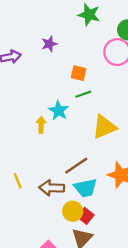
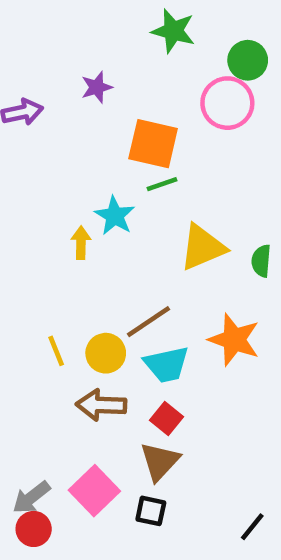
orange square: (79, 73) -> (153, 144), size x1.6
yellow line: (18, 181) -> (56, 351), moved
brown arrow: (52, 188) -> (101, 405), moved
yellow circle: (73, 211) -> (106, 353), moved

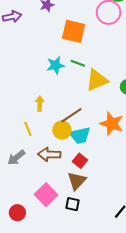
green line: (162, 184) -> (78, 63), moved, turned 40
cyan star: (115, 216) -> (56, 65), turned 30
yellow arrow: (81, 243) -> (40, 104), moved
yellow circle: (106, 353) -> (62, 130), moved
gray arrow: (31, 497) -> (16, 158), moved

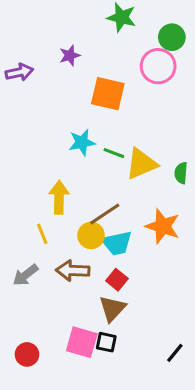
green line: (78, 63) -> (114, 153), moved
yellow arrow: (40, 104) -> (59, 197), size x1.5
pink square: (46, 195) -> (82, 342), moved, turned -30

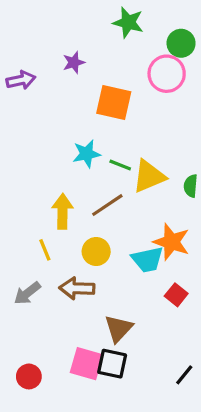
brown line: (105, 214) -> (107, 205), moved
cyan trapezoid: (117, 243) -> (147, 260), moved
red square: (117, 280) -> (176, 295), moved
black square: (106, 342) -> (112, 364), size x1.4

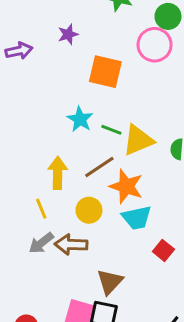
cyan star: (87, 154) -> (80, 119), turned -30
orange star: (171, 242) -> (126, 186), moved
gray arrow: (27, 293) -> (41, 243), moved

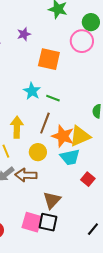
yellow triangle: (138, 140) -> (80, 136), moved
brown line: (99, 167) -> (45, 123), turned -35

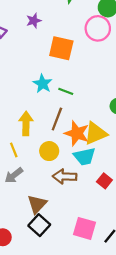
brown arrow: (26, 175) -> (65, 176), moved
brown triangle: (52, 200) -> (37, 204), moved
pink square: (32, 222) -> (85, 228), moved
black square: (48, 222) -> (39, 225), moved, turned 30

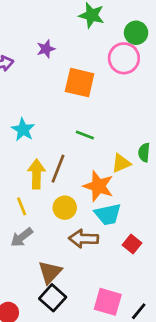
cyan star: (43, 84) -> (23, 130), moved
brown line: (57, 119) -> (58, 169), moved
yellow triangle: (96, 133) -> (121, 163), moved, size x0.7

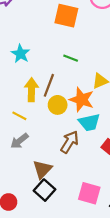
yellow line: (22, 206) -> (19, 116), turned -40
yellow circle: (65, 208) -> (58, 105), moved
brown arrow: (84, 239) -> (70, 142), turned 120

